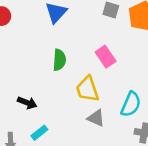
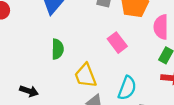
pink rectangle: (106, 57) -> (117, 43), moved

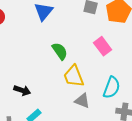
green semicircle: (58, 49) -> (60, 51), moved, turned -36

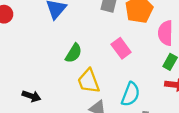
green semicircle: (60, 51) -> (74, 53), turned 66

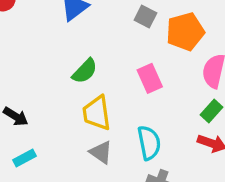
cyan semicircle: (131, 94) -> (149, 143), turned -45

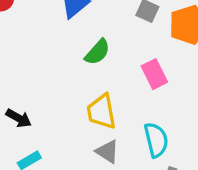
green semicircle: (85, 71) -> (97, 52), moved

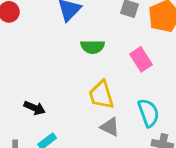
green semicircle: (97, 52) -> (93, 47), turned 55

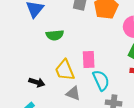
pink rectangle: (141, 59) -> (89, 59), moved, turned 36
black arrow: (35, 108) -> (37, 82), moved

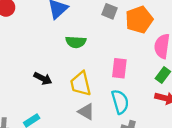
pink rectangle: (89, 59) -> (119, 68), moved
black arrow: (37, 82) -> (43, 78), moved

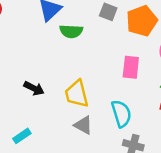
green semicircle: (76, 42) -> (71, 31), moved
pink rectangle: (119, 68) -> (131, 67), moved

